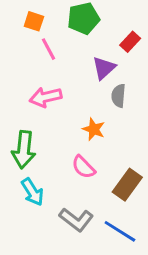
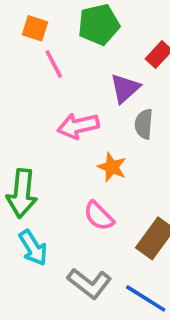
pink arrow: (46, 97) -> (78, 126), moved

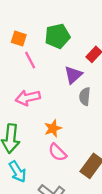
pink arrow: (78, 126) -> (28, 98), moved
orange star: (112, 167) -> (53, 128), moved, turned 30

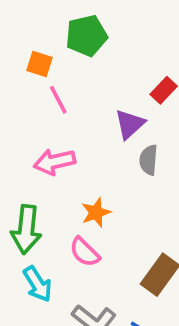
green pentagon: (57, 36) -> (86, 36), moved
pink semicircle: (57, 152) -> (85, 252), moved

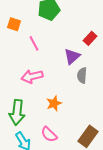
orange square: (39, 64) -> (14, 24), moved
pink semicircle: (85, 252) -> (49, 134), moved

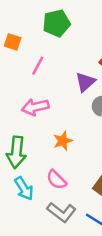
pink line: (34, 43) -> (38, 66), turned 56

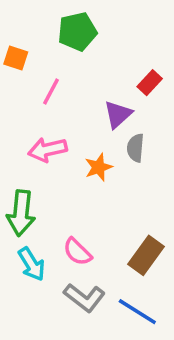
orange star: (63, 141) -> (99, 167), moved

